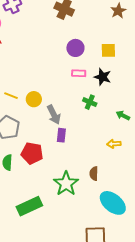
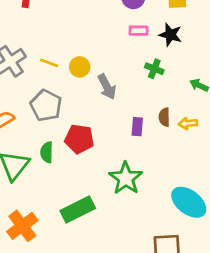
purple rectangle: (61, 135) -> (137, 127), moved
brown semicircle: (94, 174) -> (164, 117), moved

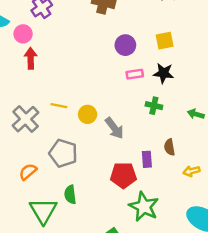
yellow line: (49, 63) -> (59, 106), moved
yellow arrow: (188, 123) -> (191, 171), moved
red pentagon: (79, 139) -> (123, 175), moved

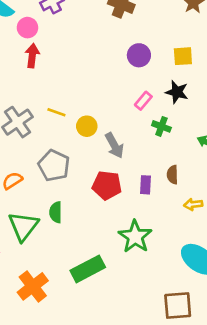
pink rectangle: (135, 74) -> (143, 101), moved, turned -49
red pentagon: (123, 175) -> (107, 185), moved

